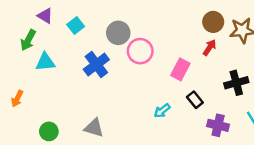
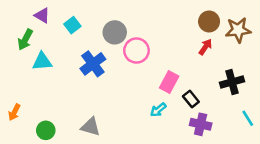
pink rectangle: (180, 69) -> (169, 82), moved
orange arrow: (17, 99) -> (14, 112), moved
purple cross: (218, 125) -> (201, 124), moved

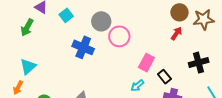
cyan triangle: (42, 61) -> (28, 67), moved, turned -36
blue cross: (93, 64) -> (83, 47), turned -30

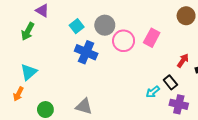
cyan square: (66, 15) -> (77, 26), moved
red arrow: (176, 33) -> (183, 61), moved
pink rectangle: (146, 63) -> (152, 38), moved
cyan arrow: (137, 86) -> (153, 92), moved

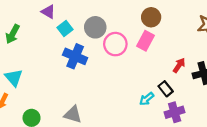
purple triangle: (42, 11) -> (48, 12), moved
brown circle: (186, 16) -> (151, 17), moved
cyan triangle: (29, 72) -> (14, 78), turned -30
purple cross: (179, 104) -> (175, 112), turned -30

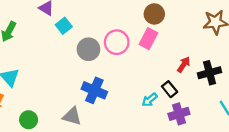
gray circle: (95, 27) -> (88, 49), moved
blue cross: (75, 56) -> (94, 90), moved

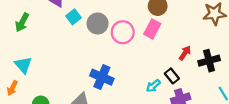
gray circle: (88, 49) -> (98, 23), moved

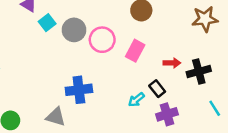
pink rectangle: (152, 29) -> (135, 51), moved
red arrow: (185, 53) -> (172, 63), turned 56
blue cross: (102, 77) -> (79, 90), turned -30

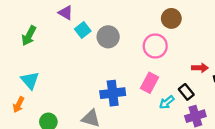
pink circle: (102, 40) -> (155, 46), moved
pink rectangle: (135, 51) -> (149, 83), moved

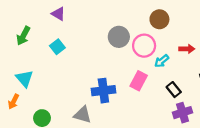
cyan square: (83, 30) -> (57, 47), moved
gray circle: (108, 37) -> (119, 37), moved
red arrow: (200, 68) -> (187, 49), moved
cyan arrow: (167, 102) -> (162, 61), moved

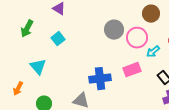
cyan triangle: (24, 79) -> (38, 67), moved
pink rectangle: (139, 81) -> (132, 70), turned 42

